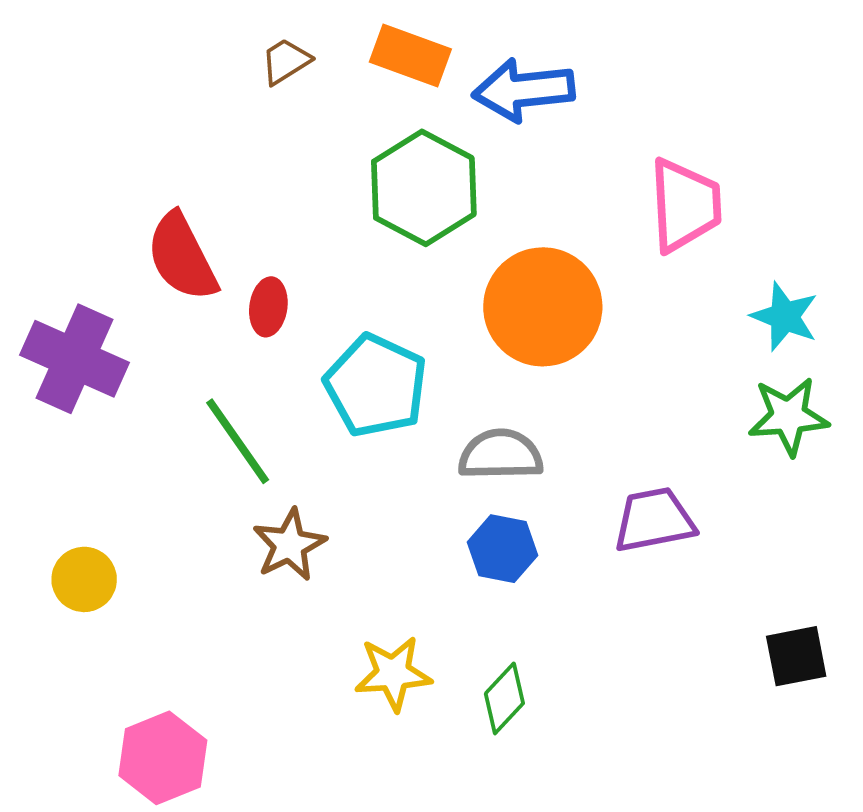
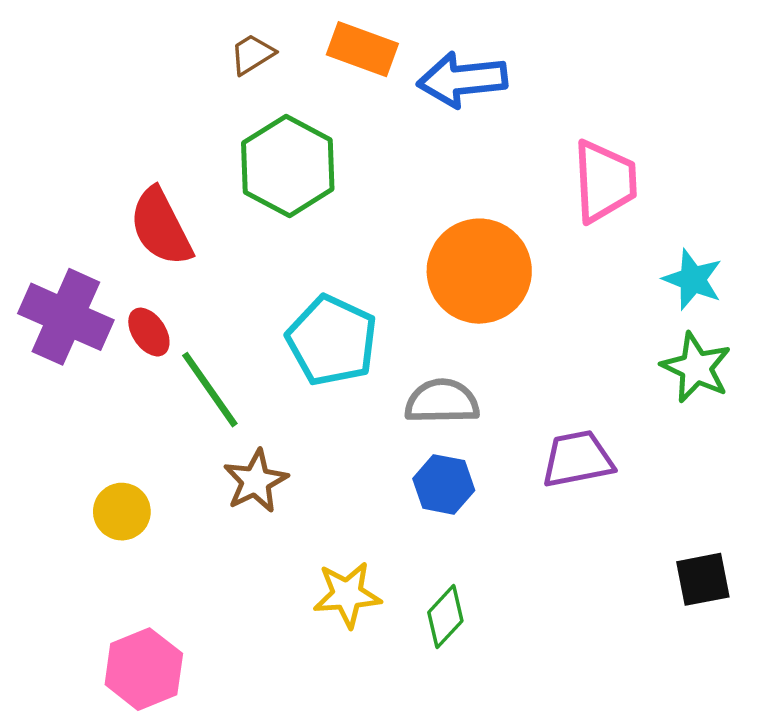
green hexagon: (424, 188) -> (288, 166), moved
red ellipse: (268, 307) -> (149, 332), moved, turned -42
green star: (788, 416) -> (696, 368), turned 30
yellow circle: (84, 579) -> (122, 512), moved

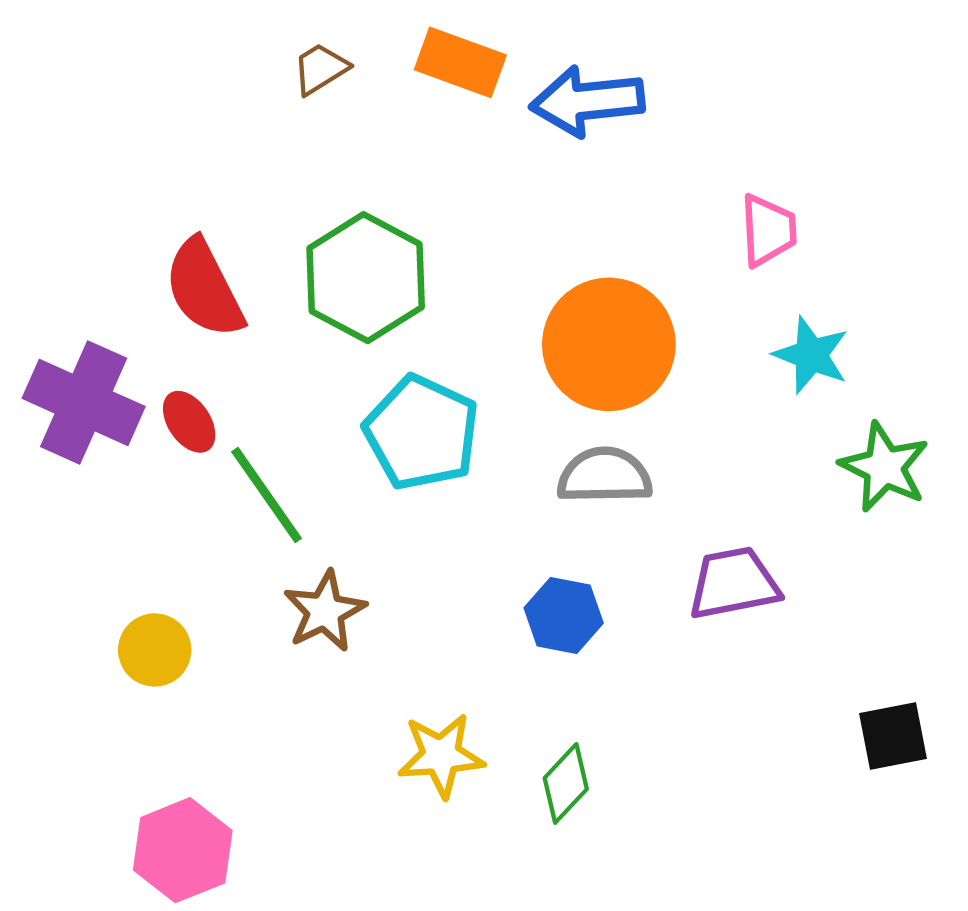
green hexagon: (288, 166) -> (366, 278), moved
pink trapezoid: (605, 181) -> (768, 230), size x0.7
cyan star: (693, 279) -> (811, 355), moved
gray semicircle: (442, 401) -> (605, 476), moved

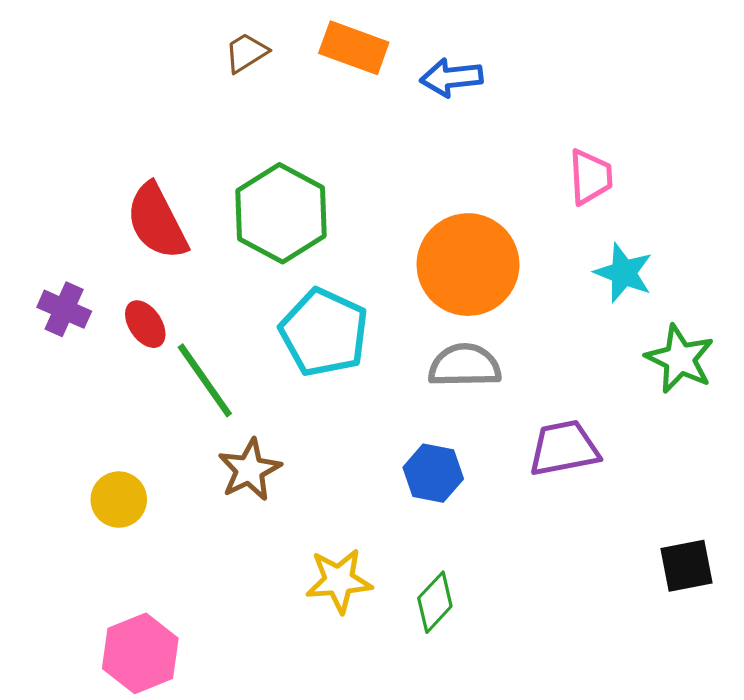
blue arrow: (587, 101) -> (451, 78), size x0.7
purple cross: (84, 402) -> (64, 309), size x0.6

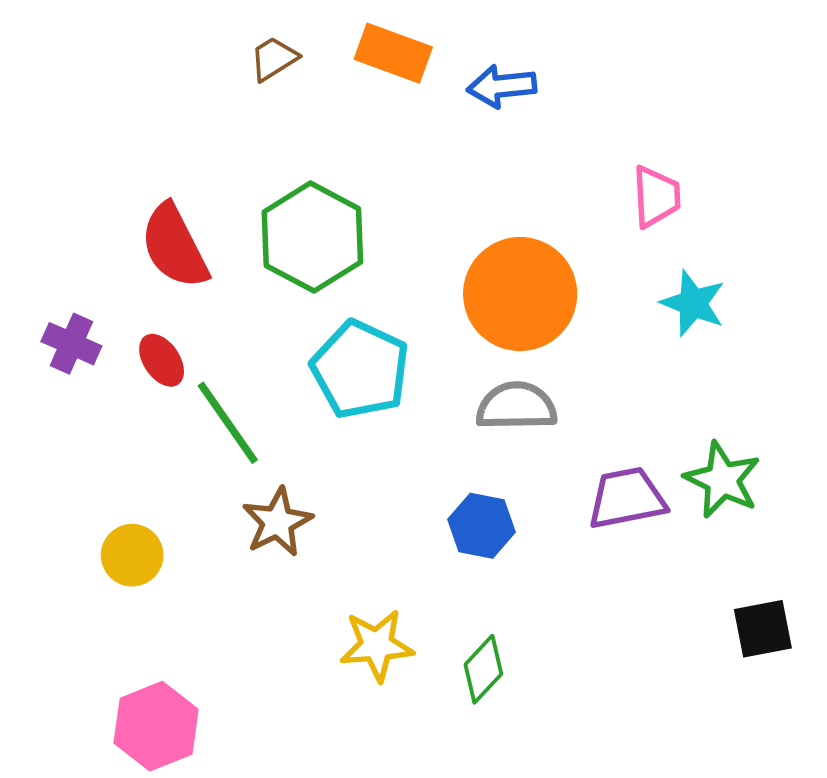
green star: (680, 359) -> (722, 480), moved

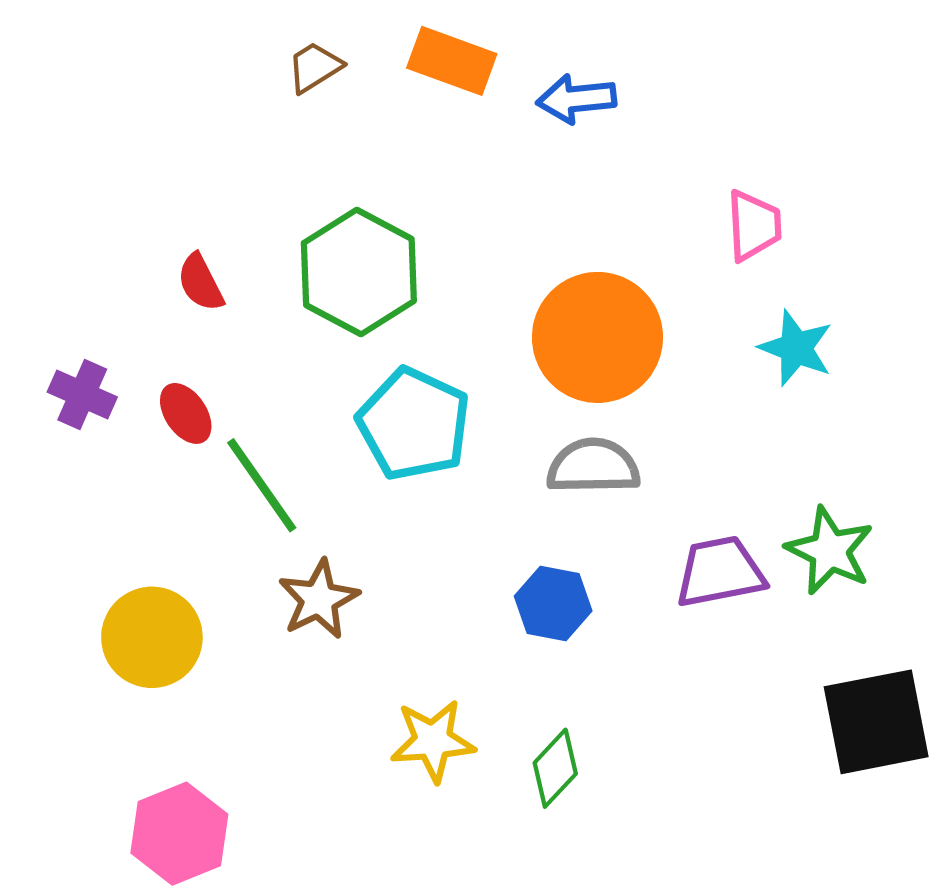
red semicircle: (174, 246) -> (200, 283), size x0.6
yellow circle: (132, 555) -> (152, 637), size x1.4
black square: (763, 629) -> (876, 722), size x1.6

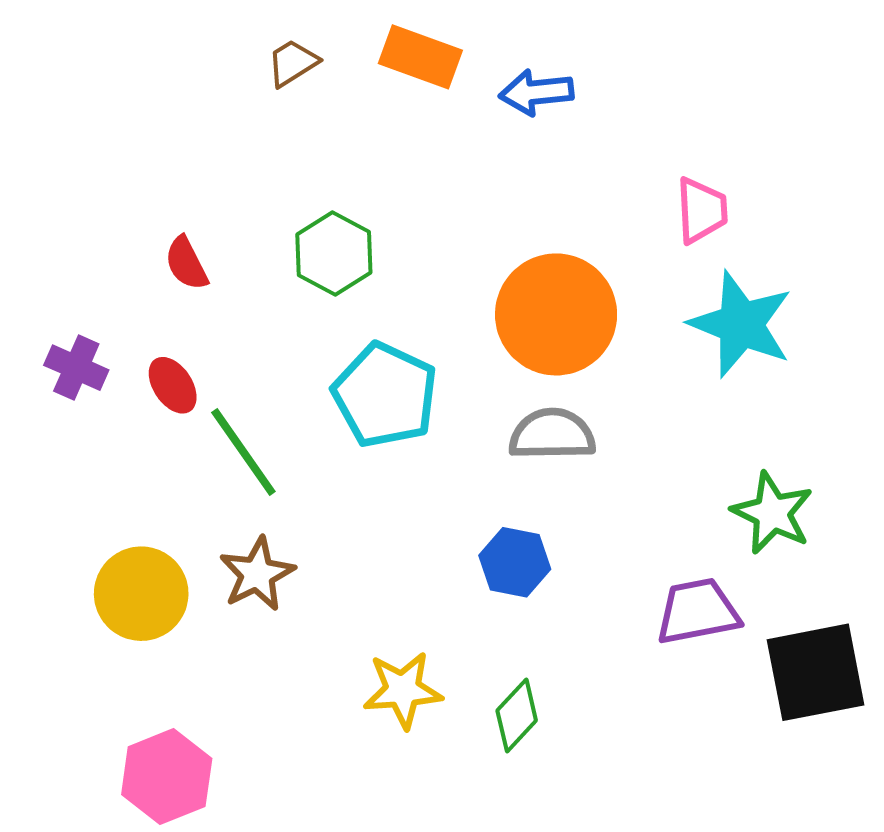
green hexagon: (359, 272) -> (334, 254), size x0.7
cyan star: (796, 348) -> (741, 324), size x1.5
purple trapezoid: (720, 572) -> (698, 611), moved
brown star: (319, 599) -> (257, 574), moved

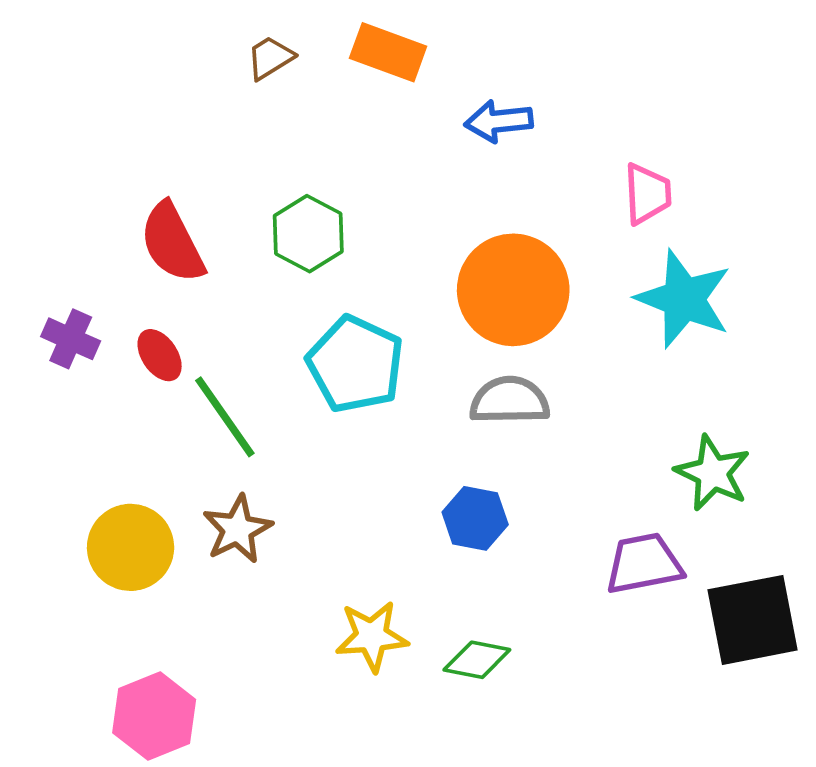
blue arrow: (536, 92) -> (499, 121), moved
red semicircle: (186, 263) -> (172, 243), size x1.6
green diamond: (517, 716) -> (477, 660), turned 58

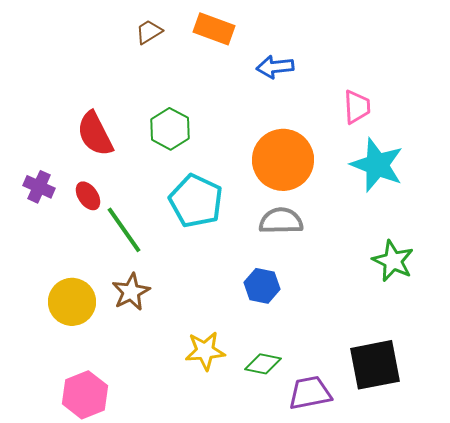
purple trapezoid: (644, 564) -> (310, 393), moved
black square: (753, 620) -> (375, 365), moved

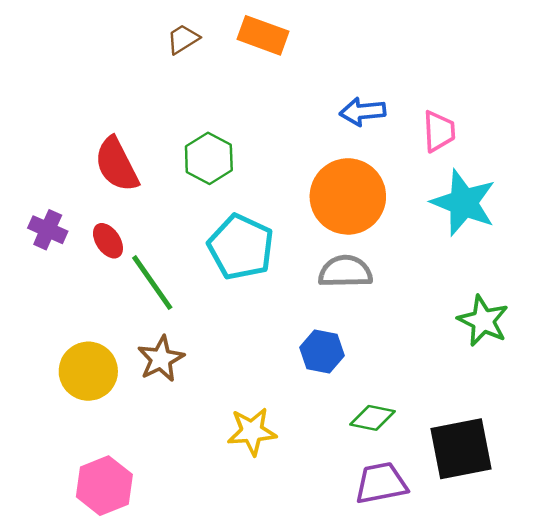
blue arrow: (275, 67) -> (363, 112), moved
green diamond: (263, 364) -> (372, 418), moved

